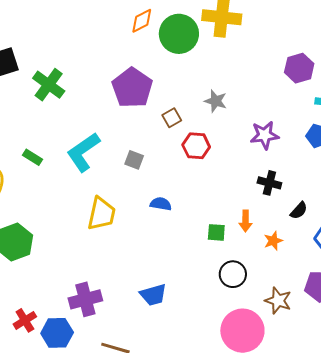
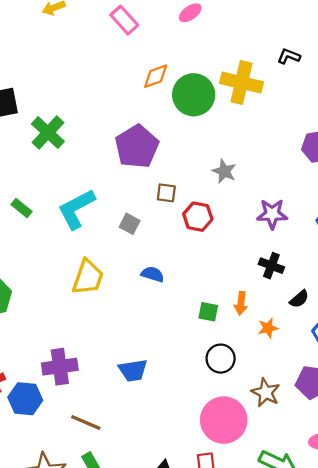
brown square: (172, 118) -> (166, 193), moved, turned 30

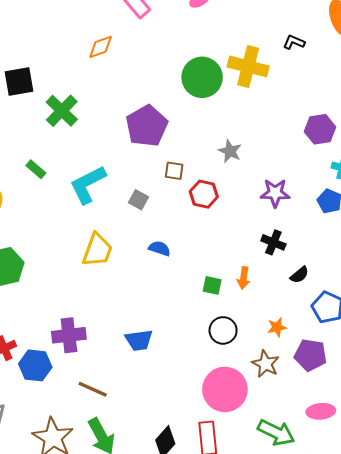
orange diamond: (156, 76) -> (101, 47), moved
green rectangle: (21, 208) -> (36, 169), moved
orange star: (268, 328) -> (277, 327), moved

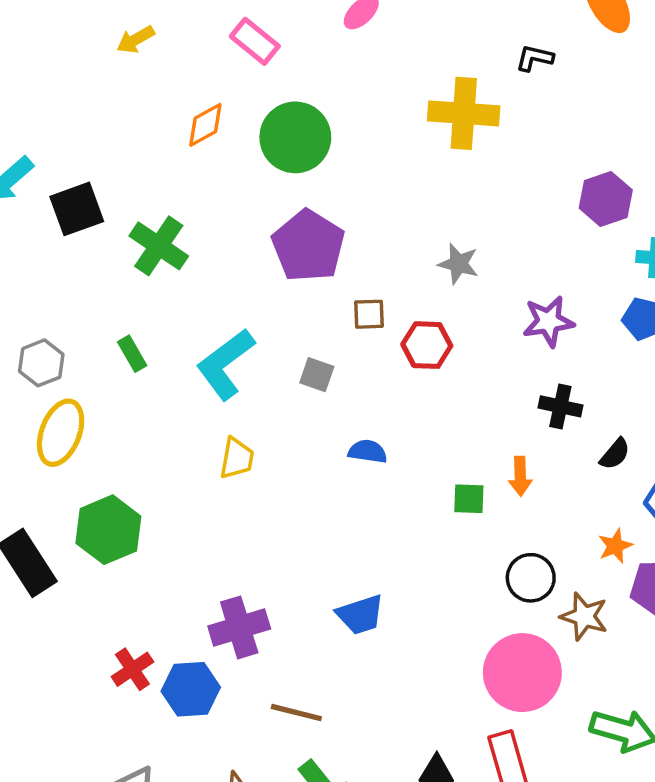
green circle: (202, 77) -> (295, 137), moved
green rectangle: (36, 169) -> (132, 354), turned 30
yellow trapezoid: (97, 250) -> (237, 458), moved, size x0.7
orange star: (277, 327) -> (615, 546), moved
black circle: (223, 330) -> (531, 578), moved

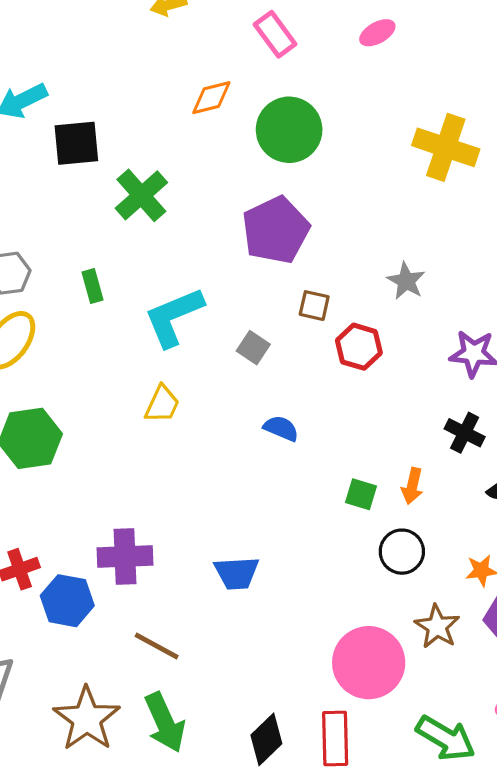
black circle: (531, 578) -> (402, 552), moved

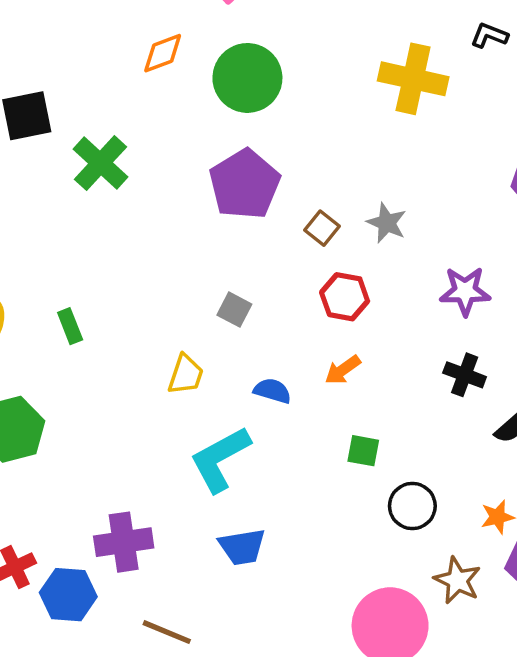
green rectangle: (93, 286) -> (70, 326), moved
brown square: (314, 306) -> (322, 228), moved, turned 32
cyan L-shape: (174, 317) -> (220, 459), moved
yellow trapezoid: (162, 404) -> (186, 375), moved
orange arrow: (412, 486) -> (343, 370), moved, turned 48

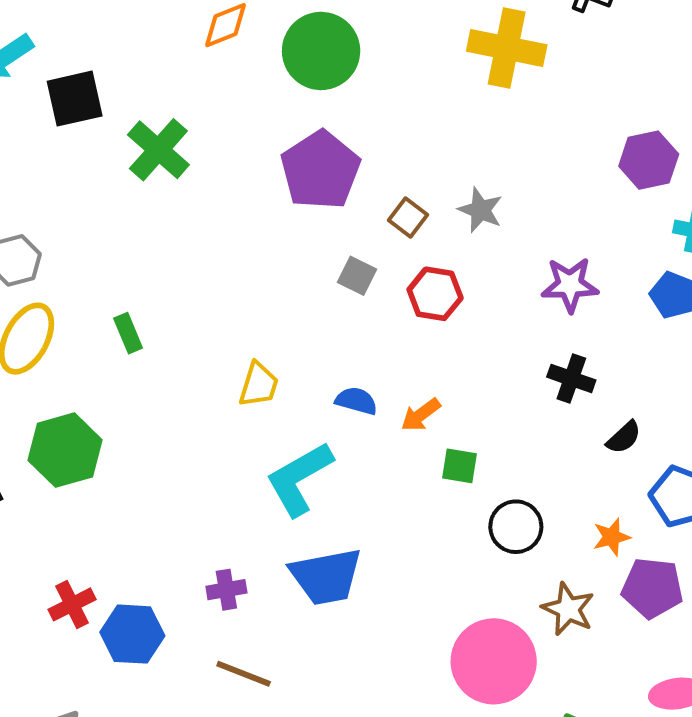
gray square: (234, 310) -> (357, 276), moved
orange arrow: (343, 370) -> (421, 415), moved
purple cross: (124, 542) -> (226, 590), moved, size x0.6
blue trapezoid: (242, 547) -> (326, 576), size x1.4

